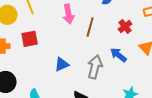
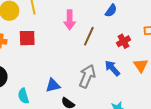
blue triangle: (62, 64) -> (53, 85), moved

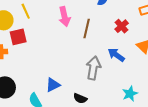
red square: (27, 38) -> (18, 37), moved
blue triangle: (53, 85) -> (53, 85), moved

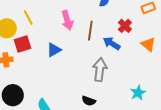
blue arrow: (116, 55) -> (112, 43), moved
blue triangle: (53, 85) -> (54, 50), moved

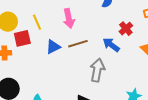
yellow line: (28, 18) -> (37, 22), moved
brown line: (90, 31) -> (78, 44), moved, turned 60

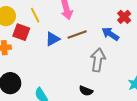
red square: (22, 38) -> (21, 32), turned 36

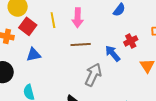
yellow line: (35, 15) -> (53, 20), moved
blue triangle: (53, 39) -> (34, 55), moved

